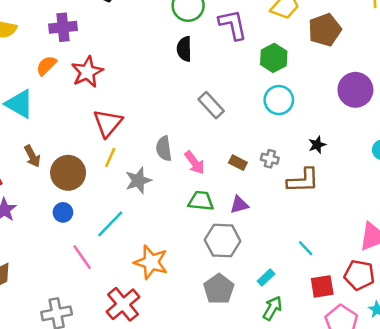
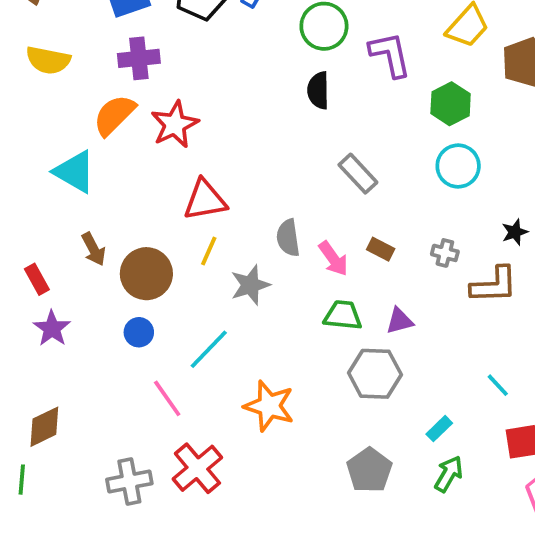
orange semicircle: (46, 66) -> (114, 115), size x1.4
red triangle: (108, 123) -> (205, 200), turned 40
brown rectangle: (238, 163) -> (381, 249), moved
gray pentagon: (219, 289) -> (369, 470), moved
red cross: (123, 304) -> (197, 468), moved

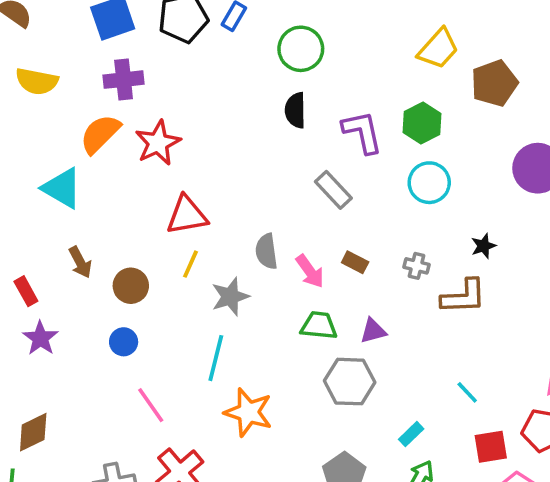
purple L-shape: (390, 55) -> (362, 132), moved
brown circle: (146, 274) -> (131, 286), size x0.7
cyan line: (209, 349) -> (216, 358), moved, turned -30

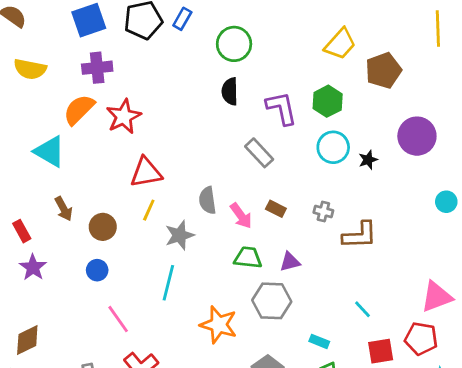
black star: (483, 246) -> (368, 160), moved
orange star: (248, 412) -> (219, 325), moved
cyan rectangle: (411, 434) -> (319, 341), turned 66

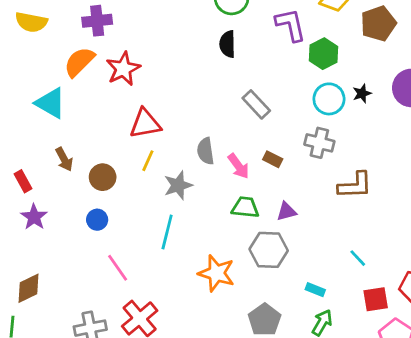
purple L-shape: (281, 108) -> (291, 25), moved
black star: (368, 160) -> (362, 93), moved
gray cross: (323, 211) -> (319, 143), moved, size x1.5

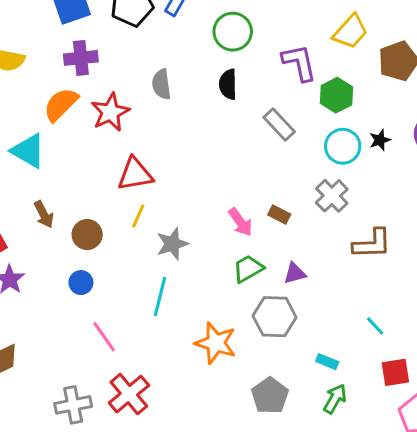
gray rectangle: (256, 104) -> (279, 125), moved
gray cross: (319, 143) -> (332, 196), turned 32
gray semicircle: (206, 151) -> (161, 84), moved
green trapezoid: (245, 207) -> (248, 269), turned -36

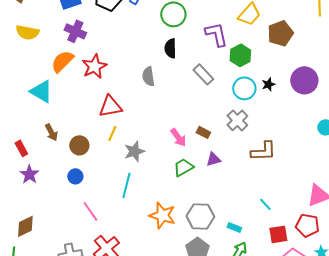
purple cross: (81, 58) -> (75, 31), turned 30
gray semicircle: (161, 84) -> (148, 76), moved
purple triangle: (295, 273) -> (213, 159), moved
gray hexagon: (275, 317) -> (200, 216), moved

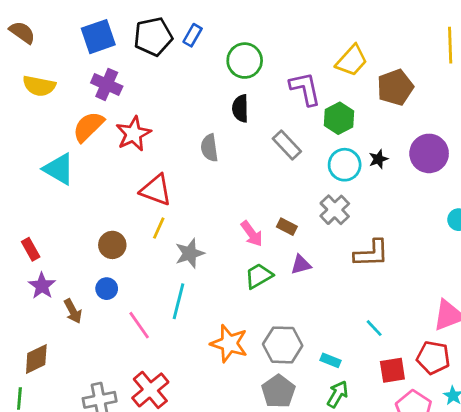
red triangle: (110, 106) -> (156, 190), turned 30
brown arrow: (51, 132) -> (73, 311), moved
pink line: (90, 211) -> (139, 325), moved

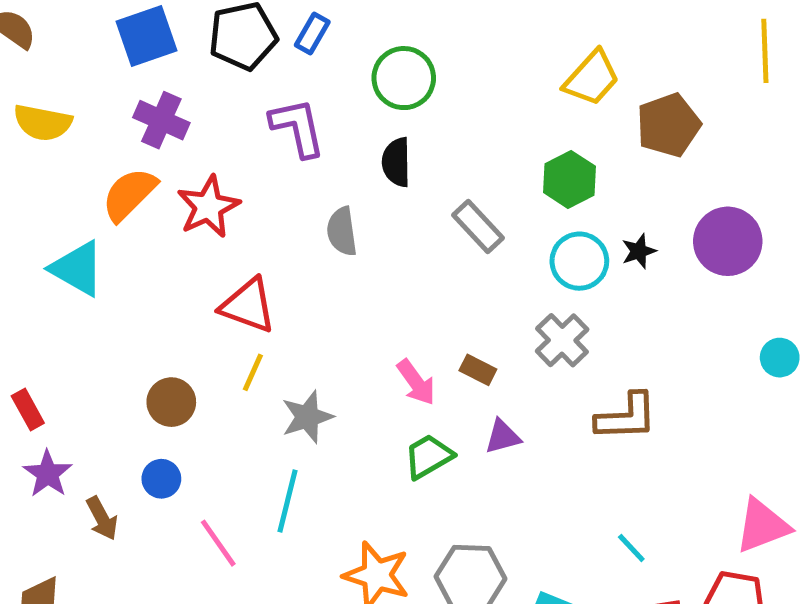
purple L-shape: (305, 89) -> (297, 128), moved

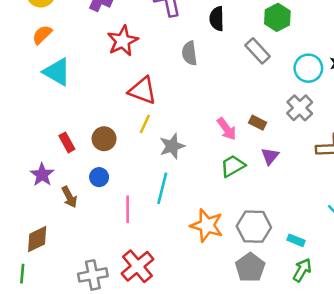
green hexagon: (569, 179) -> (277, 17), moved
orange semicircle: (129, 194) -> (42, 35), moved, size x0.7
red rectangle: (28, 409) -> (67, 142), moved
purple triangle: (503, 437) -> (270, 156), turned -36
pink line: (218, 543) -> (128, 209), turned 35

